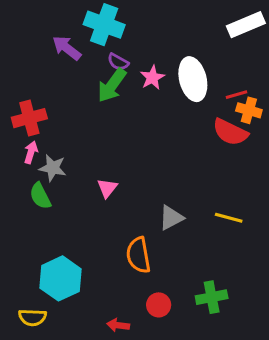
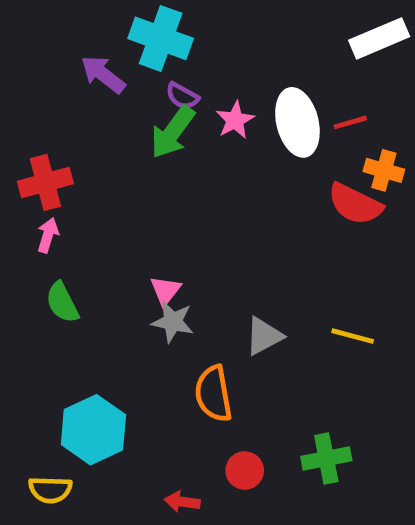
red line: (236, 95) -> (350, 122), moved
gray star: (53, 168) -> (173, 322), moved

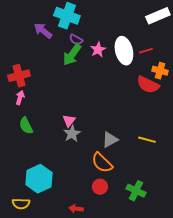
gray star: (173, 322) -> (72, 134), turned 30
orange semicircle: (213, 394) -> (102, 163), moved, turned -35
green cross: (326, 459) -> (136, 191), turned 36
red circle: (245, 471) -> (100, 187), moved

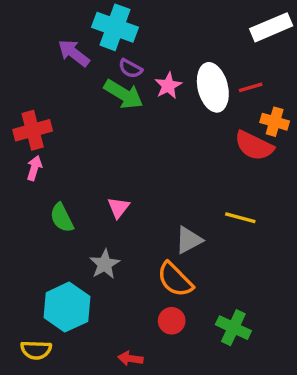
green arrow: (72, 55) -> (124, 94), turned -95
green semicircle: (26, 126) -> (62, 218), moved
gray star: (72, 134) -> (105, 264), moved
yellow line: (147, 140) -> (240, 218), moved

